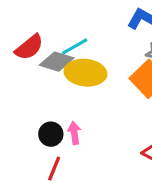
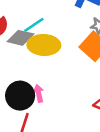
black circle: (51, 134) -> (20, 96), size x1.5

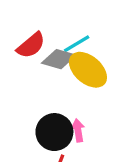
yellow ellipse: (44, 45) -> (88, 70), turned 36

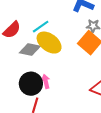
gray diamond: (59, 59) -> (30, 49), moved

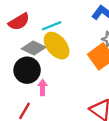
black circle: (31, 84) -> (27, 70), moved

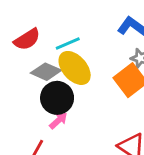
black circle: (27, 70) -> (57, 98), moved
pink arrow: (43, 88) -> (58, 121), turned 49

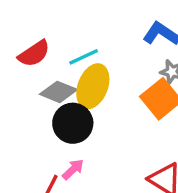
yellow ellipse: (75, 68) -> (93, 86), turned 64
pink arrow: (58, 121) -> (73, 169), moved

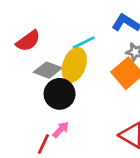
cyan line: (84, 57) -> (84, 43), moved

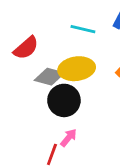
cyan line: (84, 43) -> (83, 29), moved, turned 45
yellow ellipse: (74, 65) -> (77, 69), turned 68

